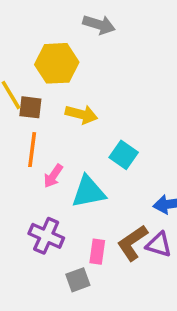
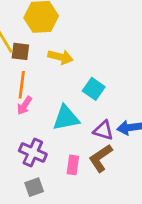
pink arrow: (53, 176) -> (24, 105), moved
purple triangle: (159, 245) -> (103, 130), moved
gray square: (78, 280) -> (34, 187), moved

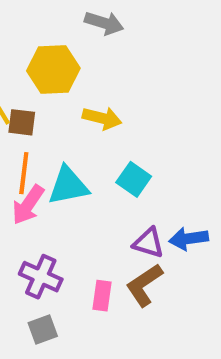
yellow arrow: (60, 57) -> (102, 118), moved
pink arrow: (24, 105) -> (28, 205), size x1.4
cyan triangle: (66, 118) -> (68, 186), moved

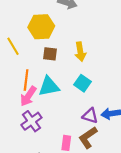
yellow arrow: (102, 118) -> (80, 52), moved, turned 66
brown square: (22, 122) -> (50, 54), moved
purple cross: (41, 277) -> (31, 121), moved, turned 30

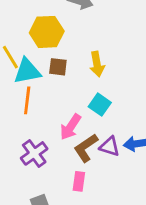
cyan triangle: (49, 86) -> (27, 71), moved
pink arrow: (28, 96) -> (70, 127), moved
brown L-shape: (88, 137) -> (86, 148), moved

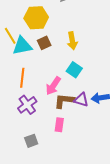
brown square: (58, 67) -> (44, 43), turned -32
orange line: (27, 100) -> (22, 78), moved
brown L-shape: (86, 148) -> (64, 101), turned 40

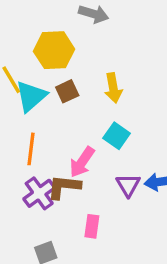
cyan triangle: (22, 46) -> (31, 96), turned -30
purple triangle: (81, 100) -> (128, 185), turned 42
brown L-shape: (64, 101) -> (64, 187), moved

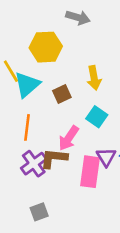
brown square: (67, 91) -> (62, 94), moved
pink rectangle: (92, 226) -> (90, 172), moved, size x1.6

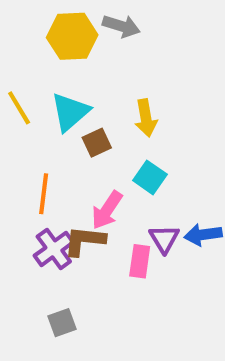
yellow hexagon: (46, 47) -> (72, 36), moved
cyan triangle: (27, 85) -> (70, 112), moved
pink rectangle: (90, 172) -> (140, 261), size x0.7

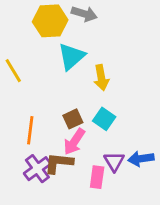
cyan triangle: (70, 112) -> (71, 56), moved
brown square: (97, 143) -> (73, 119), moved

